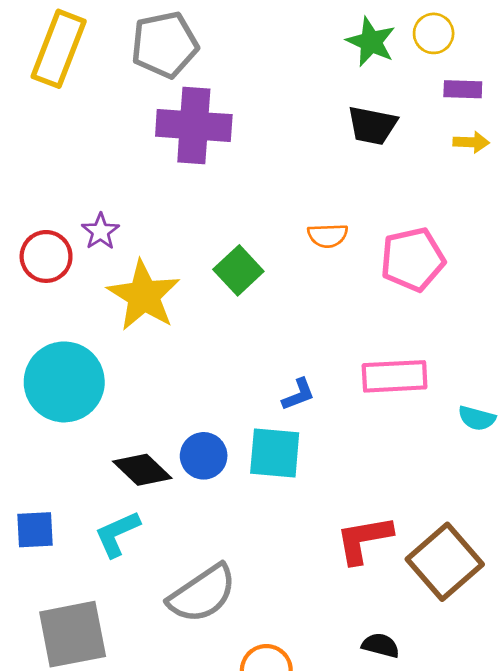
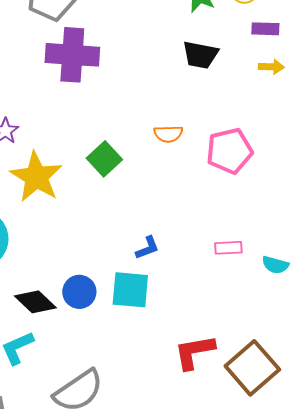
pink rectangle: (395, 376) -> (228, 248), moved, size x0.6

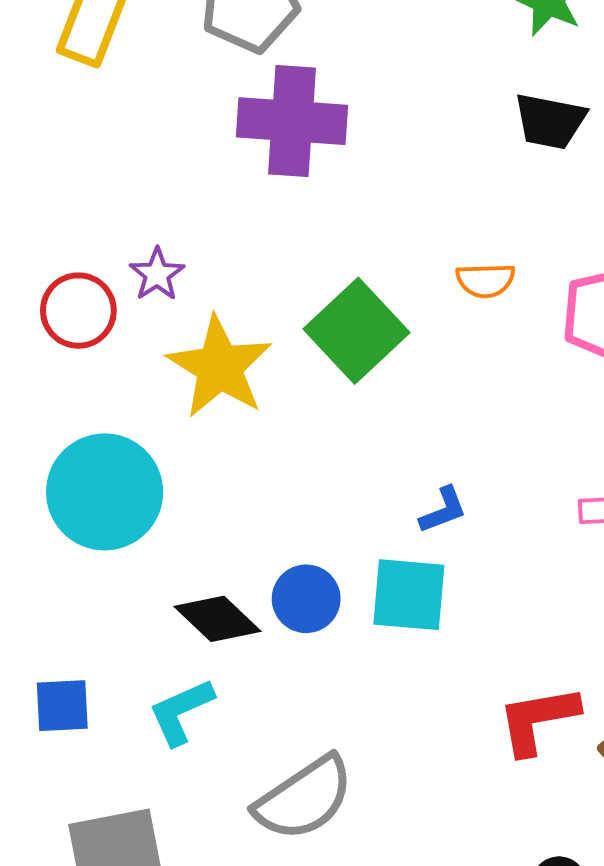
green square: (104, 159) -> (357, 331), size x1.4

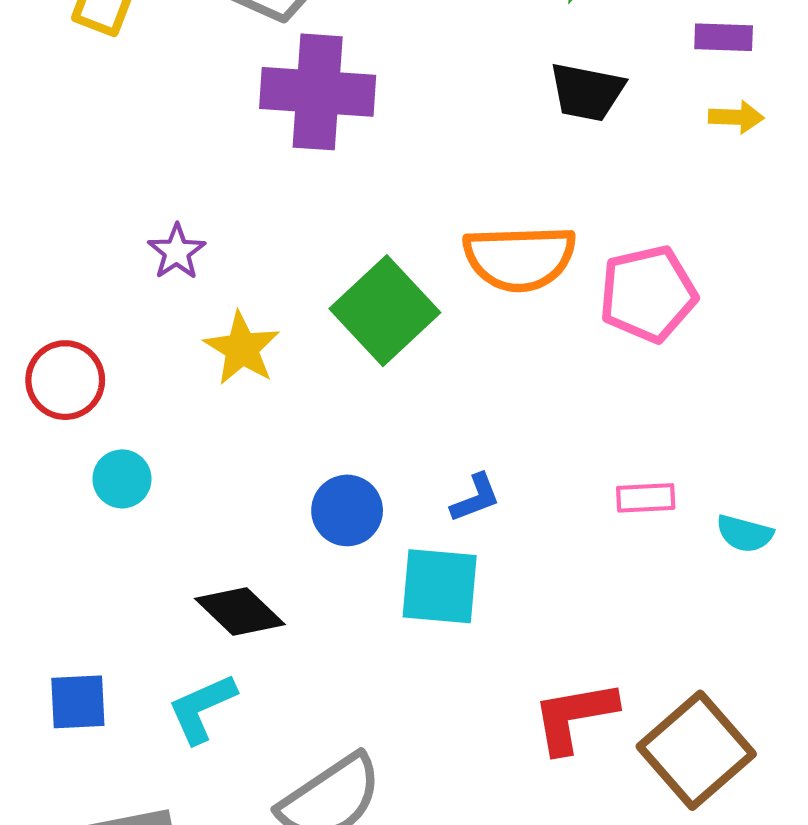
orange semicircle: (486, 280) -> (520, 258), size x1.8
red circle: (78, 311) -> (65, 380), moved
yellow star: (219, 367) -> (242, 349), size x0.7
cyan circle: (105, 492) -> (122, 479), size x0.5
blue circle: (306, 599) -> (347, 510), moved

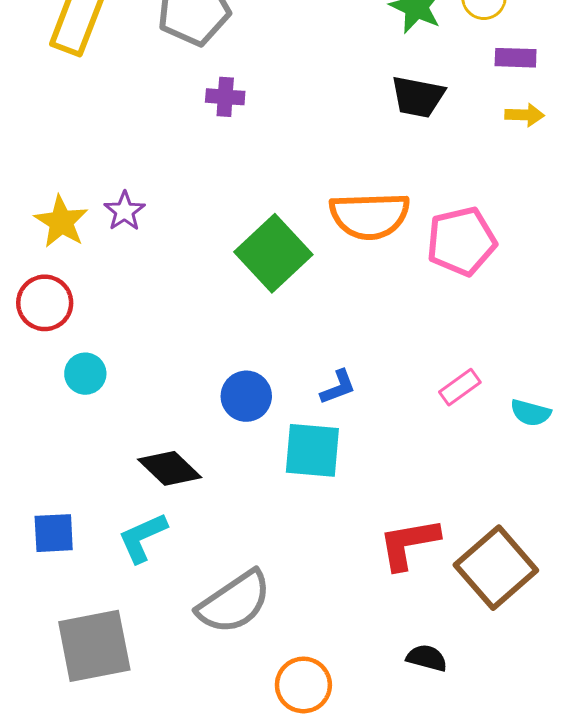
purple cross: (318, 92) -> (225, 97), size x0.5
yellow star: (242, 349) -> (61, 222), moved
pink rectangle: (646, 498) -> (460, 387), turned -33

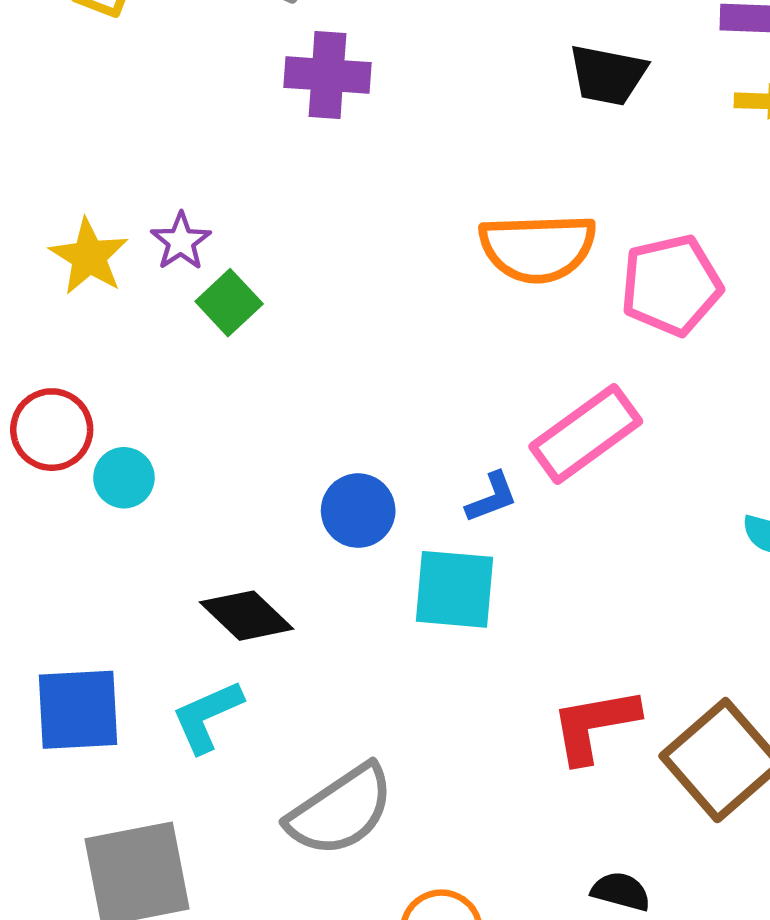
purple cross: (225, 97) -> (328, 75), size x1.5
green square: (273, 253) -> (229, 303), moved, size x0.6
red circle: (45, 303) -> (52, 430), moved
pink rectangle: (460, 387) -> (586, 434), moved, size x1.8
blue square: (54, 533) -> (78, 710), size x1.4

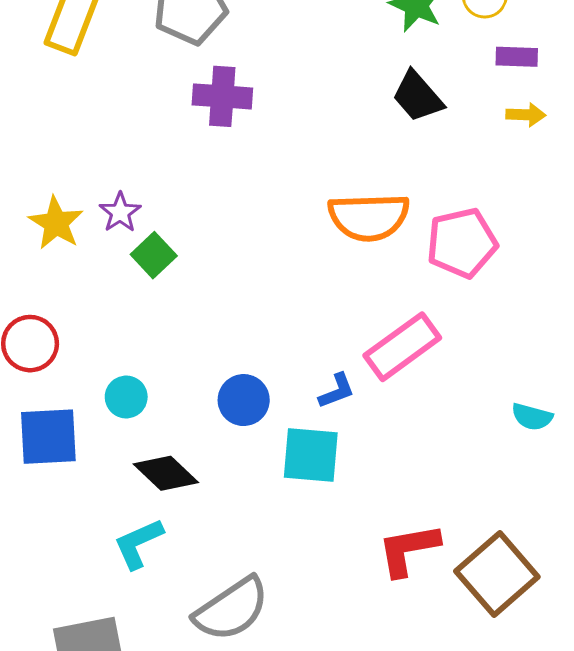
black trapezoid: (608, 75) -> (418, 96), turned 38
cyan circle: (124, 478) -> (126, 397), moved
blue square: (78, 710) -> (48, 437), moved

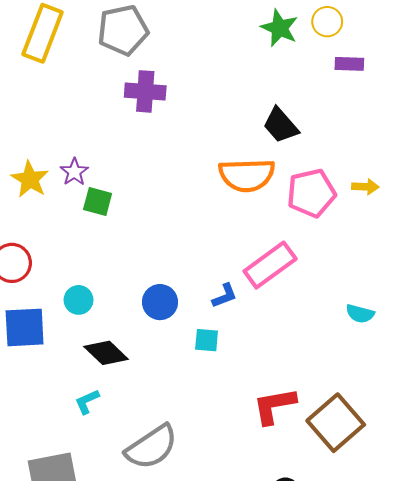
black trapezoid: (418, 96) -> (281, 125), moved
yellow arrow: (526, 115) -> (365, 187), moved
green square: (154, 255) -> (98, 202), turned -32
cyan square: (311, 455) -> (207, 340), size x0.6
cyan L-shape: (138, 543) -> (87, 402), size x0.7

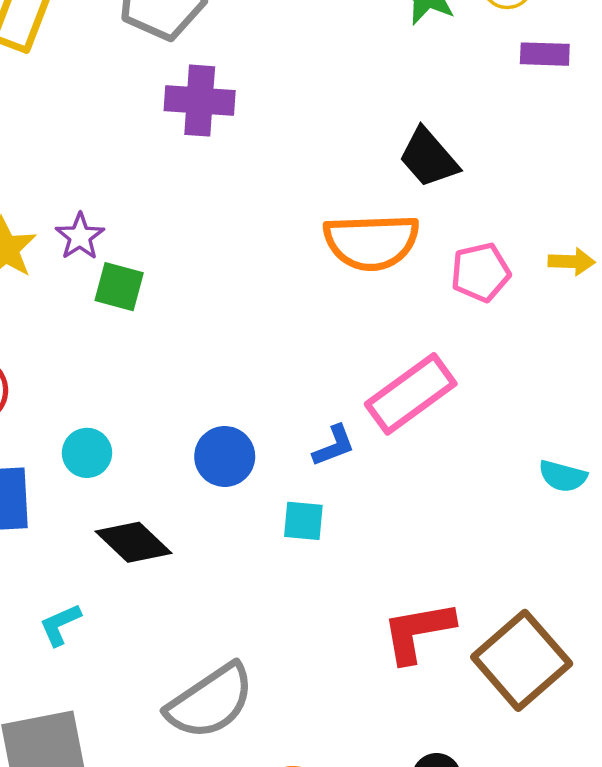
pink pentagon: (311, 193) -> (480, 272), size x0.7
cyan L-shape: (87, 402) -> (60, 625), moved

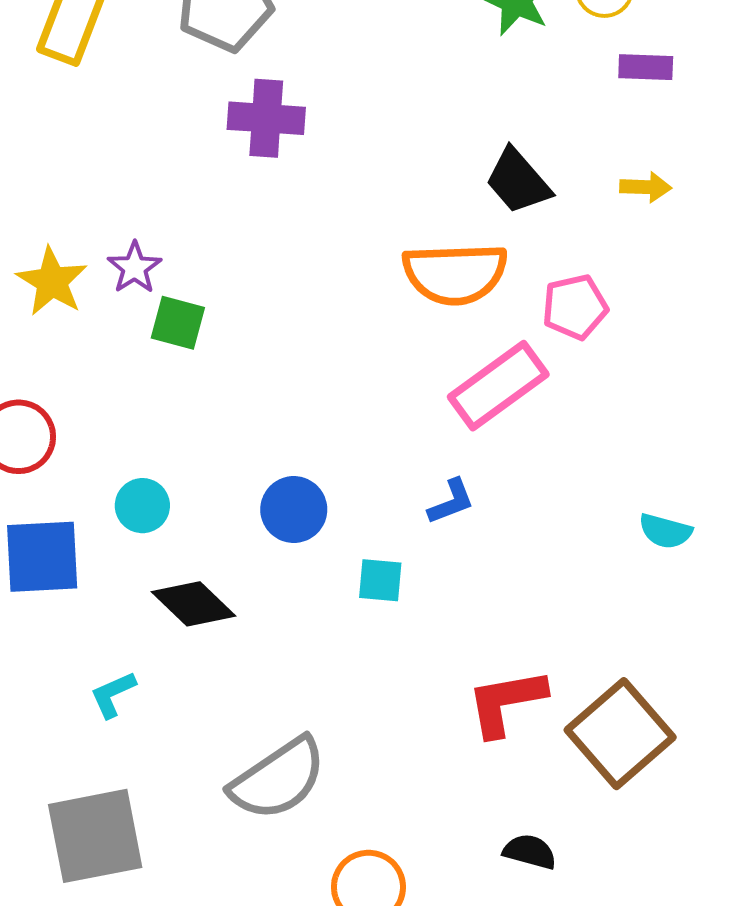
yellow arrow: (572, 262) -> (646, 187), moved
pink rectangle: (411, 394) -> (498, 386), moved
blue L-shape: (334, 446) -> (451, 502), moved

